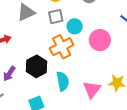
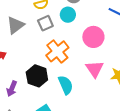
cyan circle: (75, 26) -> (68, 15), moved
pink triangle: (92, 89) -> (95, 69), moved

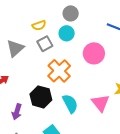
pink triangle: (95, 69) -> (100, 103), moved

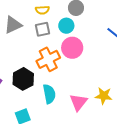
pink circle: (94, 53) -> (72, 48), moved

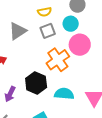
cyan semicircle: (49, 94) -> (64, 94), turned -66

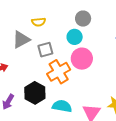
yellow semicircle: (45, 12) -> (39, 22), moved
gray square: (48, 31) -> (45, 50), moved

